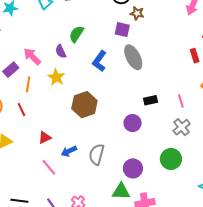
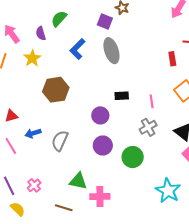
purple circle: (133, 168) -> (103, 145), moved

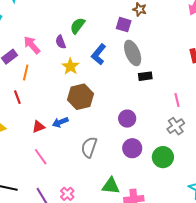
yellow star: (32, 58) -> (70, 66), moved
black rectangle: (122, 96) -> (145, 76), moved
blue arrow: (33, 133) -> (60, 122), moved

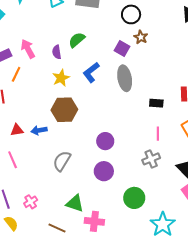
black rectangle: (145, 76) -> (156, 103), moved
green circle: (163, 157) -> (134, 198), moved

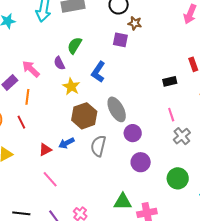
gray ellipse: (125, 78) -> (117, 109), moved
pink line: (158, 134) -> (171, 115), moved
gray semicircle: (62, 161) -> (98, 146), moved

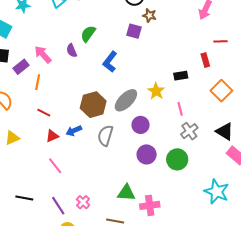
yellow star: (71, 87) -> (156, 91), moved
gray ellipse: (117, 109) -> (126, 100), turned 70
red line: (21, 122) -> (44, 113), moved, turned -40
green circle: (178, 178) -> (177, 159), moved

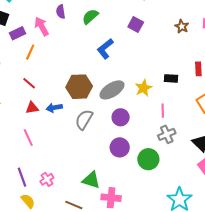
brown star: (149, 15) -> (182, 26), moved
purple semicircle: (72, 51) -> (61, 12), moved

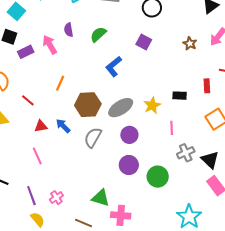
orange line: (30, 52) -> (60, 83), moved
red line: (29, 83) -> (28, 100), moved
blue arrow: (54, 108) -> (63, 126), turned 56
gray cross: (167, 134) -> (186, 153), moved

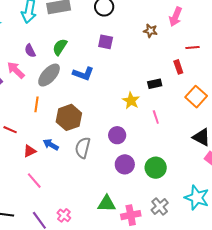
blue L-shape: (114, 66) -> (83, 74), turned -105
gray ellipse: (121, 108) -> (49, 75), moved
gray cross: (186, 153) -> (160, 206), moved

